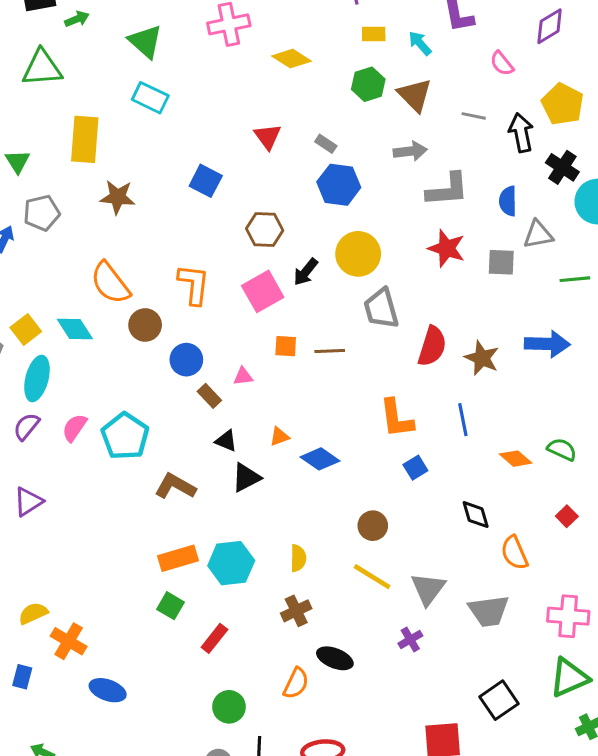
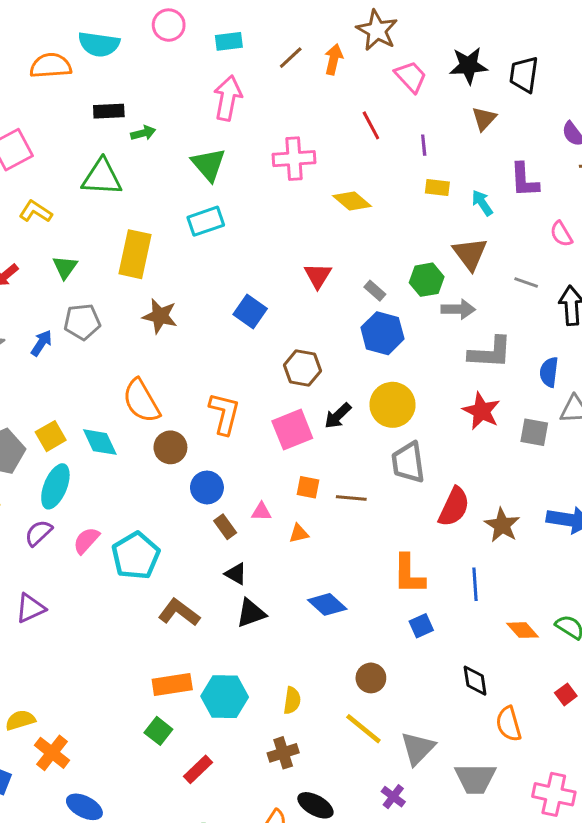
green hexagon: (368, 84) -> (427, 280), moved
cyan rectangle: (150, 98) -> (206, 221), turned -52
orange triangle: (279, 437) -> (299, 533), moved
purple cross: (410, 640) -> (393, 797), turned -30

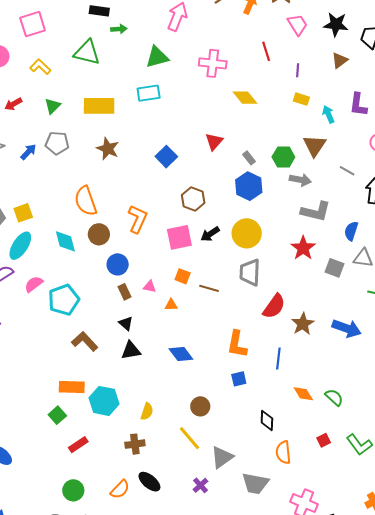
green triangle: (208, 164) -> (157, 57), turned 45
yellow rectangle: (135, 254) -> (99, 106), turned 68
cyan diamond: (100, 442) -> (65, 241), moved

